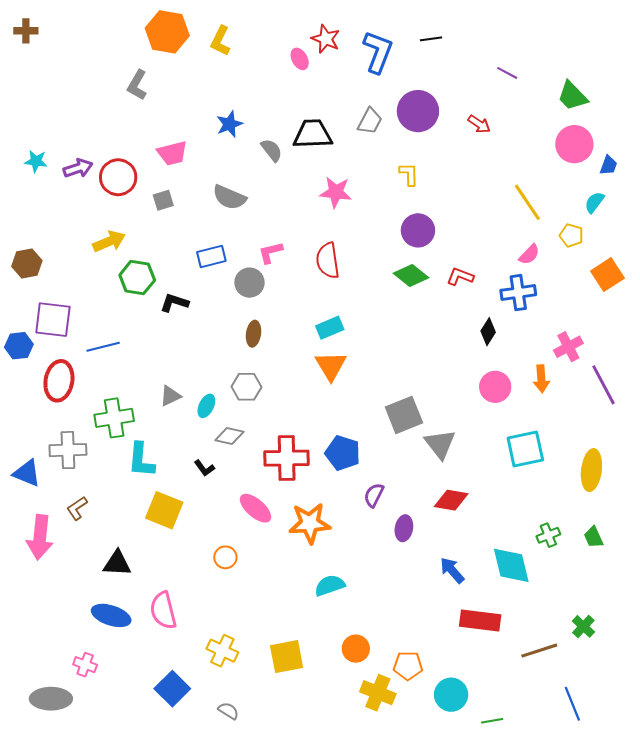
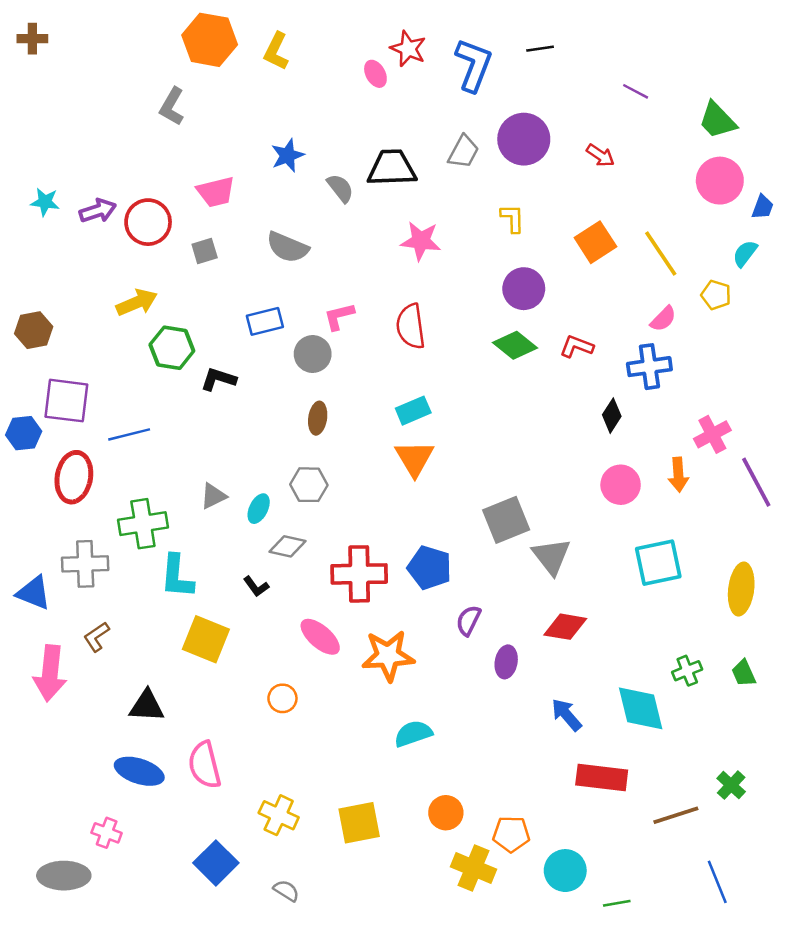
orange square: (607, 275) -> (595, 242), moved

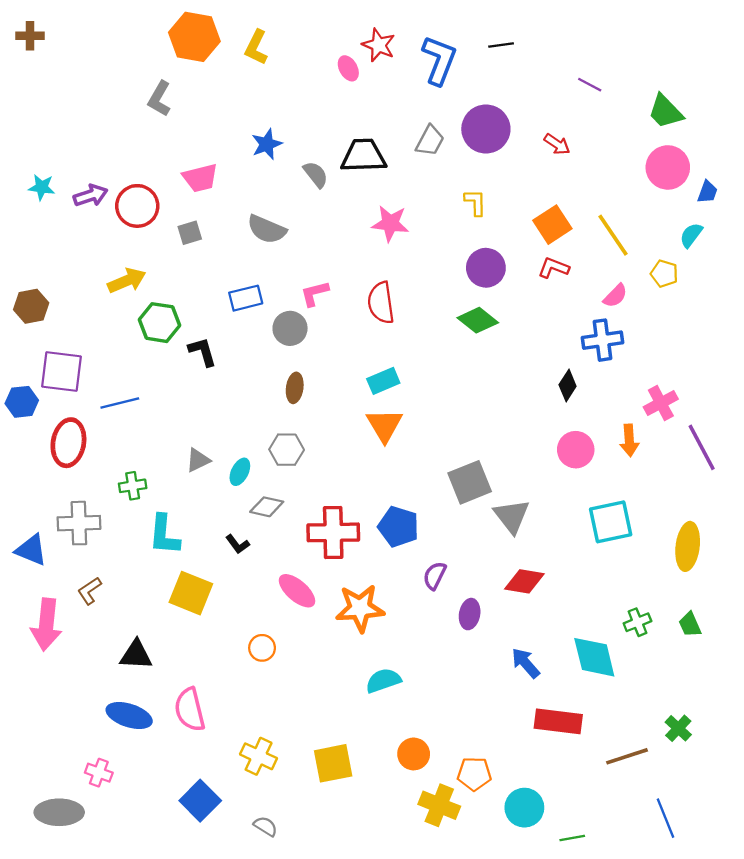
red L-shape: (577, 346) -> (554, 268), moved
black L-shape: (218, 379) -> (203, 352), turned 56
green cross: (143, 524) -> (133, 486), size x0.6

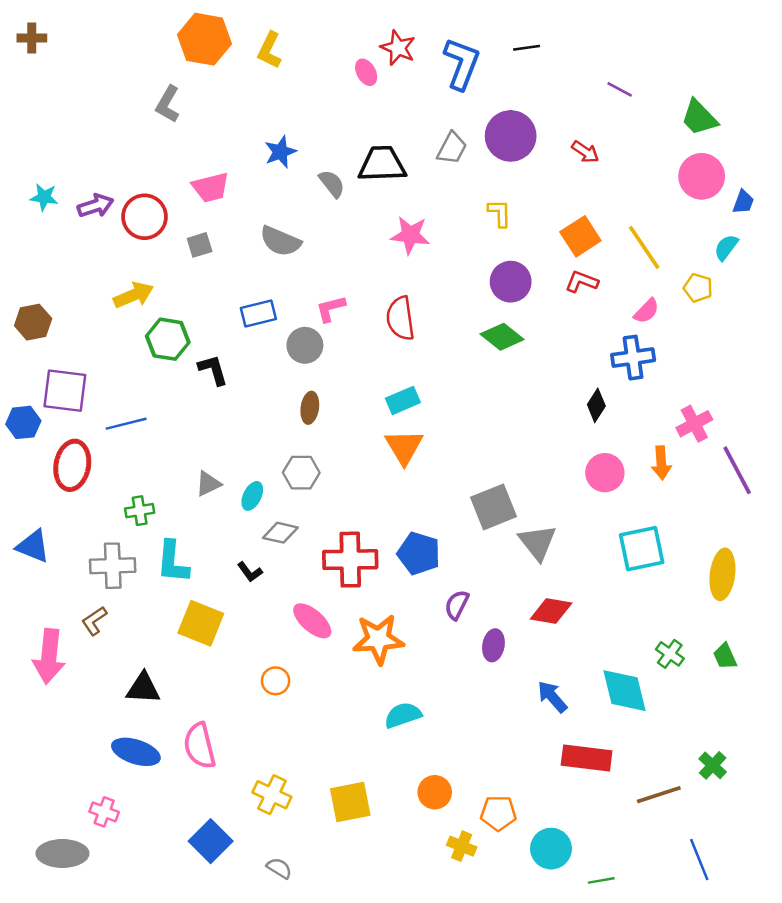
gray cross: (79, 523) -> (113, 566), moved
blue triangle: (31, 550) -> (33, 546), moved
green cross: (637, 622) -> (670, 654), turned -32
yellow cross: (439, 805) -> (462, 846), size x0.7

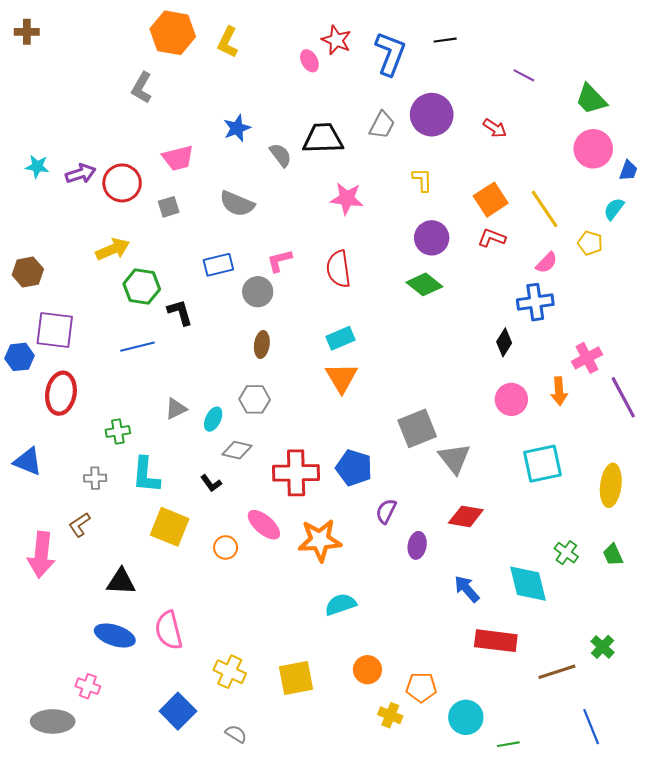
blue line: (126, 424) -> (138, 347), moved
gray cross: (113, 566) -> (95, 478), size x0.6
orange circle: (276, 681) -> (226, 547), moved

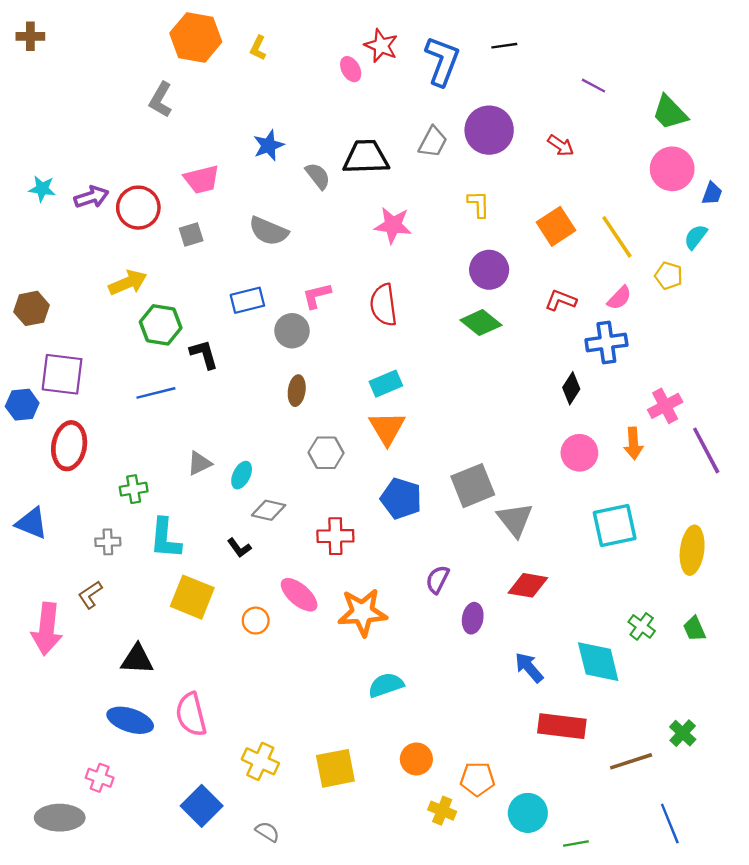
yellow L-shape: (228, 42) -> (258, 48), size x0.7
red L-shape: (492, 238) -> (561, 300), moved
gray hexagon: (255, 399) -> (326, 453), moved
blue pentagon: (354, 468) -> (401, 499), moved
red cross: (296, 473) -> (335, 536), size x0.7

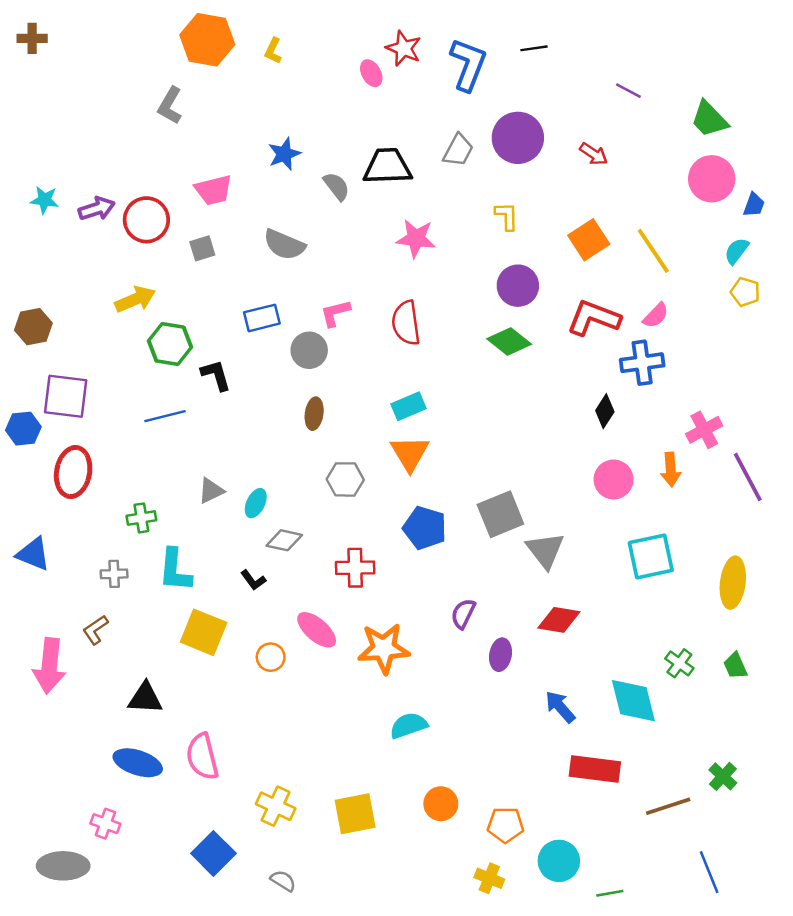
yellow pentagon: (669, 276) -> (745, 292), moved
red L-shape: (561, 300) -> (594, 318), size x1.6
yellow cross: (442, 811) -> (489, 878), moved

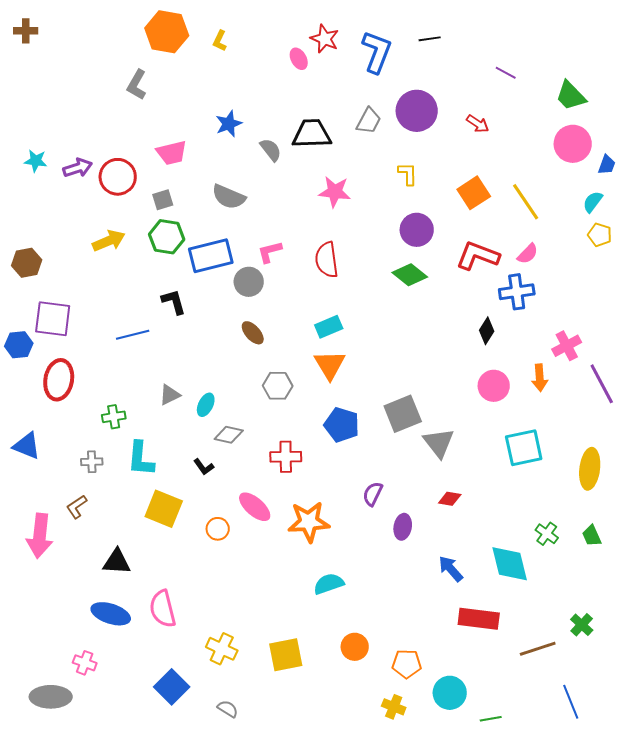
blue rectangle: (262, 318) -> (211, 256), size x1.5
green hexagon: (170, 344) -> (167, 237), moved
brown ellipse: (314, 414) -> (253, 333), turned -50
red diamond: (559, 620) -> (450, 499), size x0.7

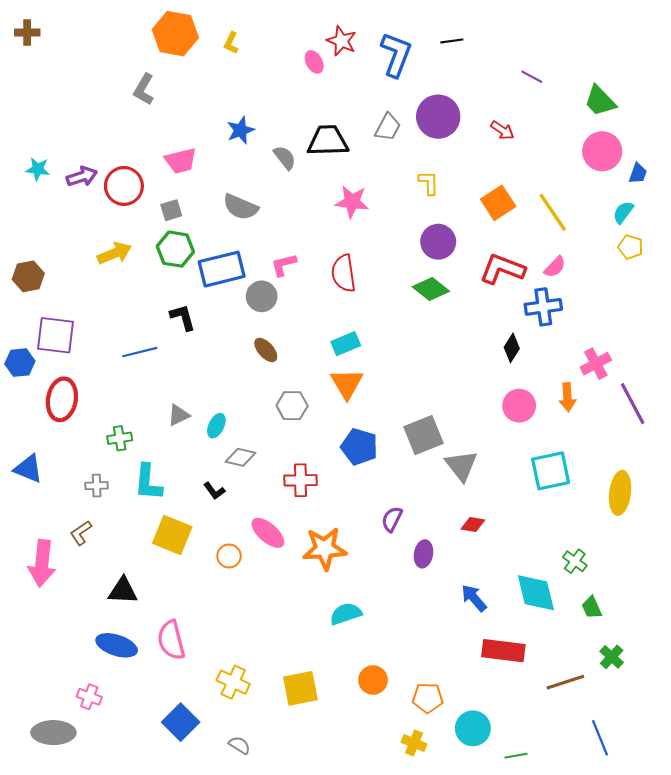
green trapezoid: (592, 536) -> (592, 607), moved

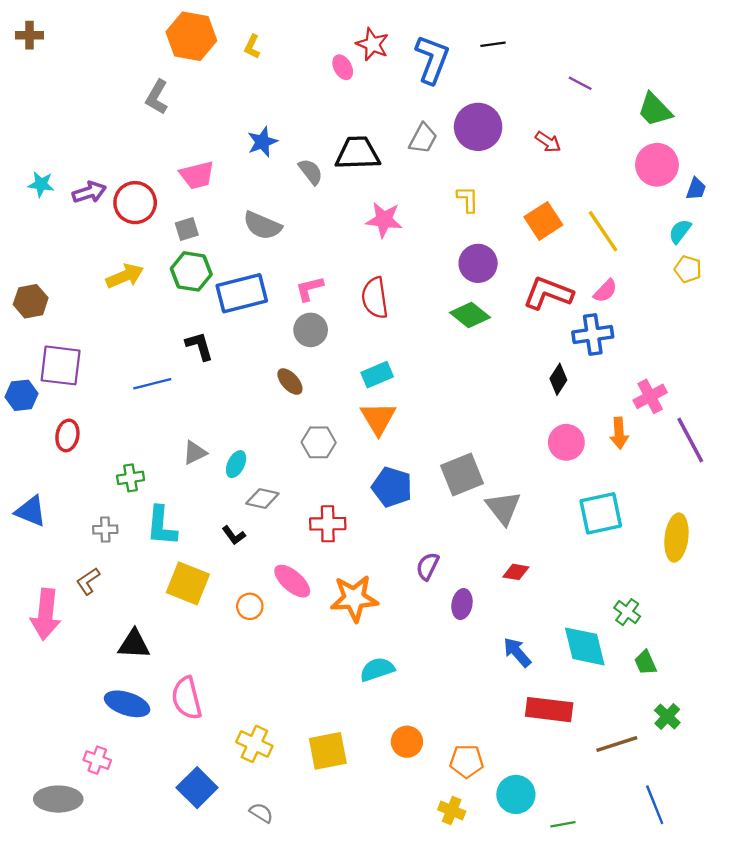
gray circle: (262, 296) -> (311, 330), moved
red ellipse: (62, 399) -> (67, 435), size x0.7

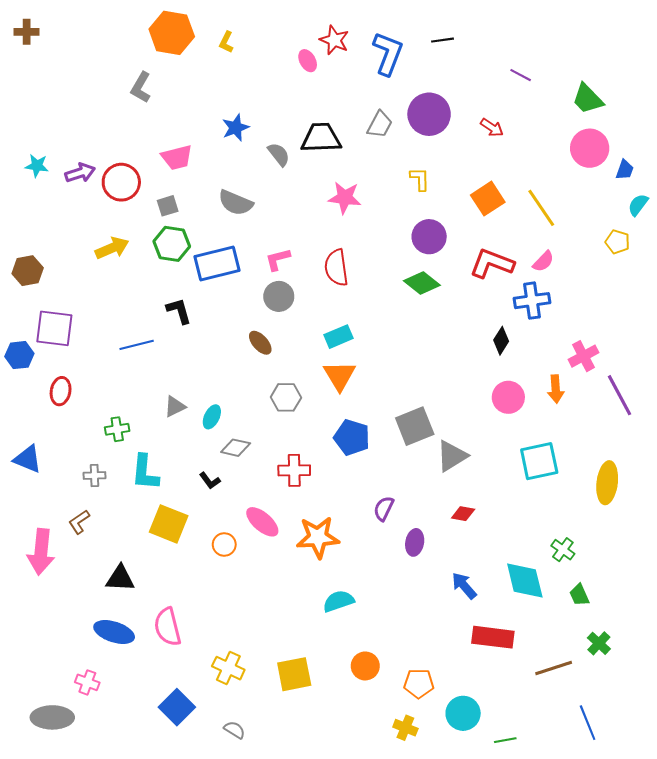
cyan semicircle: (680, 231) -> (638, 205), moved
gray triangle: (503, 508) -> (452, 456), turned 36

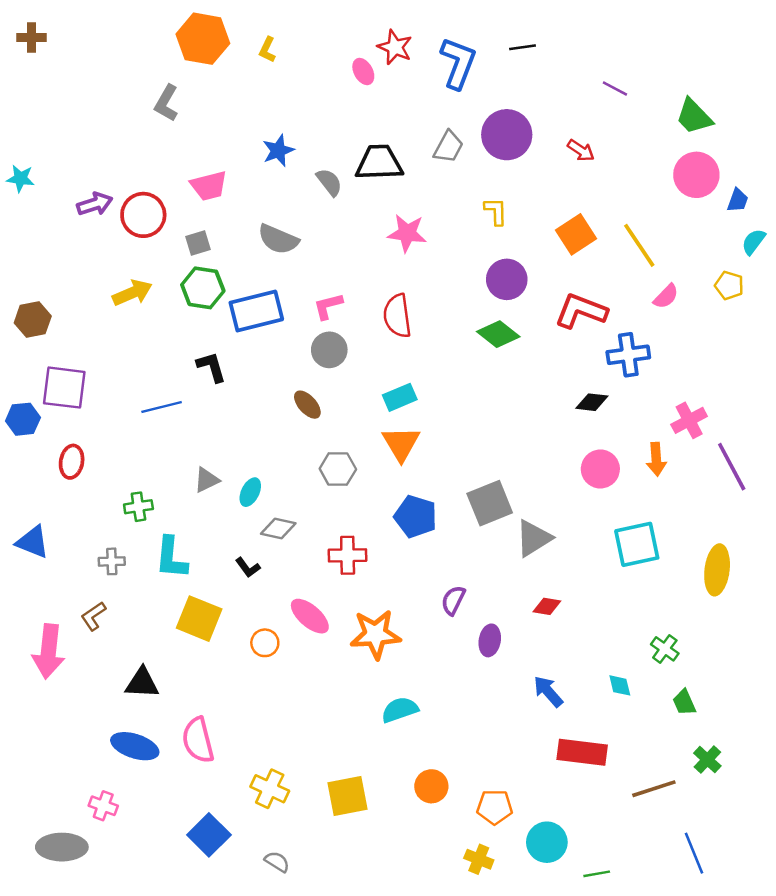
cyan star: (37, 166) -> (21, 178), moved
pink semicircle: (543, 261) -> (666, 296), moved
black diamond: (501, 341) -> (592, 402), turned 64
cyan diamond: (525, 581) -> (620, 685), size x0.5

